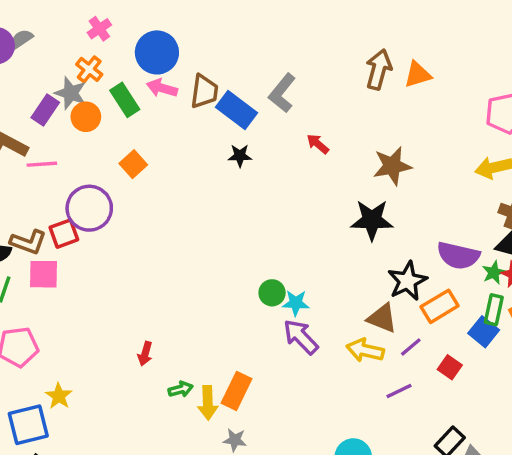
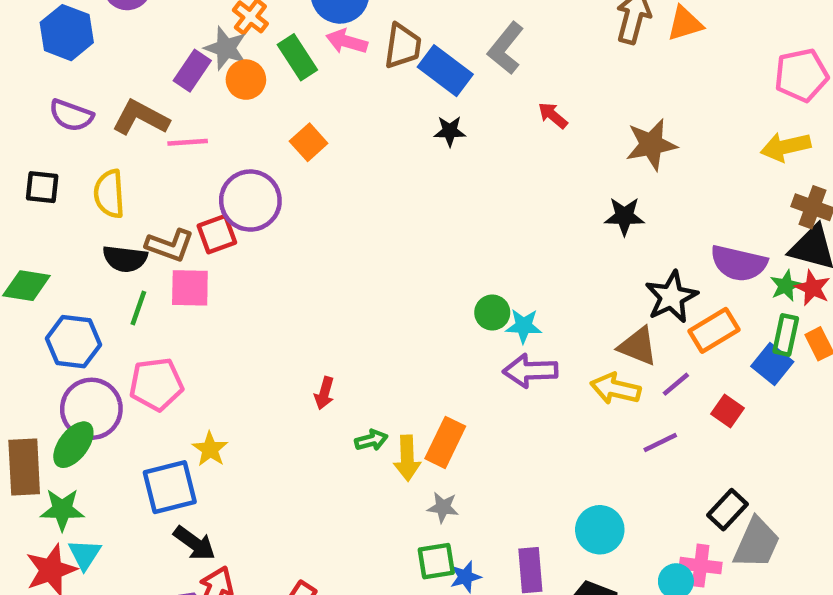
black star: (372, 220) -> (624, 216), size x0.7
purple arrow: (301, 337) -> (530, 371), turned -48

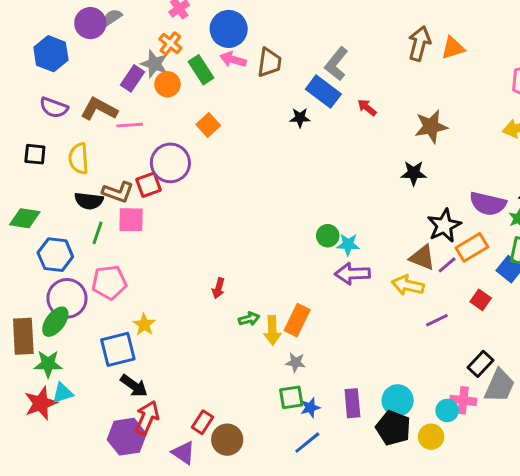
blue rectangle: (445, 71) -> (323, 92), moved
purple line: (676, 384) -> (447, 265), moved
cyan circle: (600, 530) -> (398, 400), moved
cyan triangle: (85, 554) -> (63, 393), turned 40

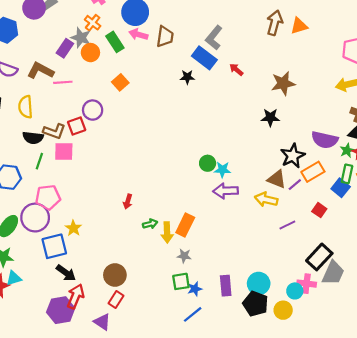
purple circle: (170, 163) -> (93, 110), size x0.7
purple circle: (67, 298) -> (35, 218), moved
black rectangle: (481, 364) -> (319, 257), size x1.4
brown circle: (227, 440) -> (115, 275), moved

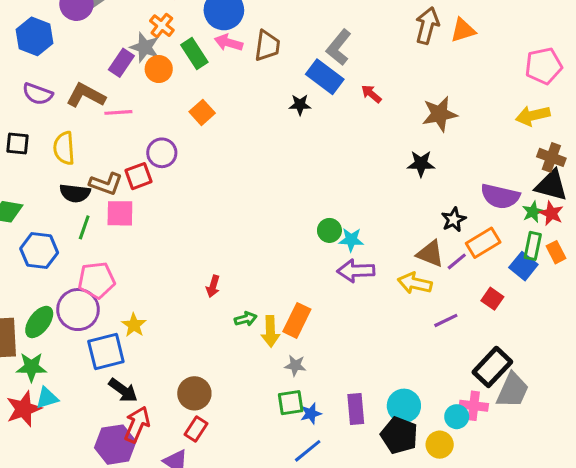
black star: (293, 156) -> (454, 220), size x0.7

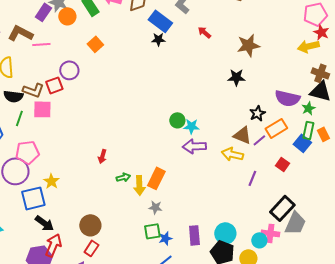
blue rectangle: (325, 77) -> (160, 21), moved
red star: (551, 213) -> (321, 32), moved
purple line: (446, 320) -> (252, 178), turned -42

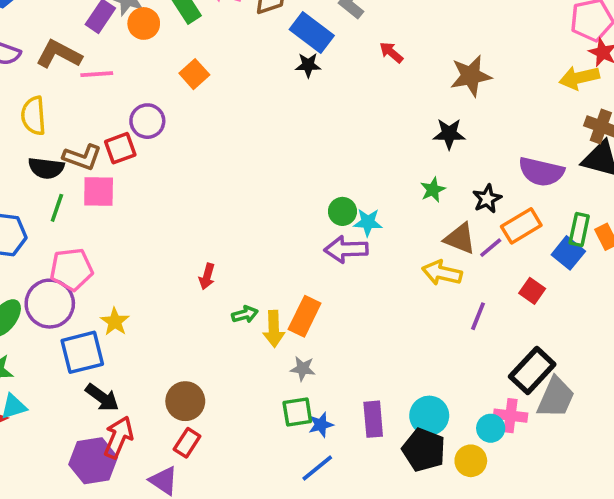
green star: (308, 108) -> (433, 190), moved
purple arrow: (194, 146) -> (346, 249), moved

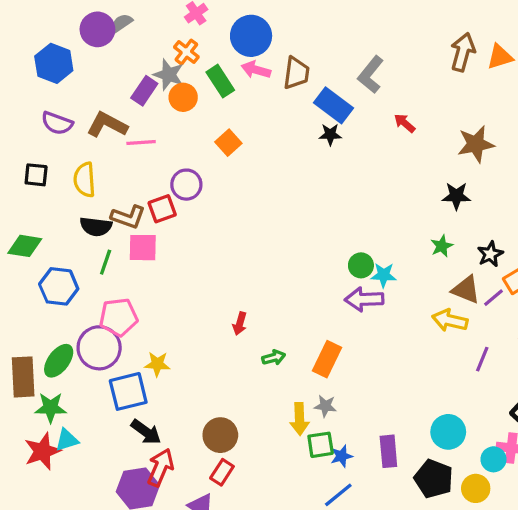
yellow star: (115, 322) -> (157, 364), turned -30
yellow arrow: (274, 329) -> (300, 419), moved
cyan circle: (429, 416) -> (448, 432), moved

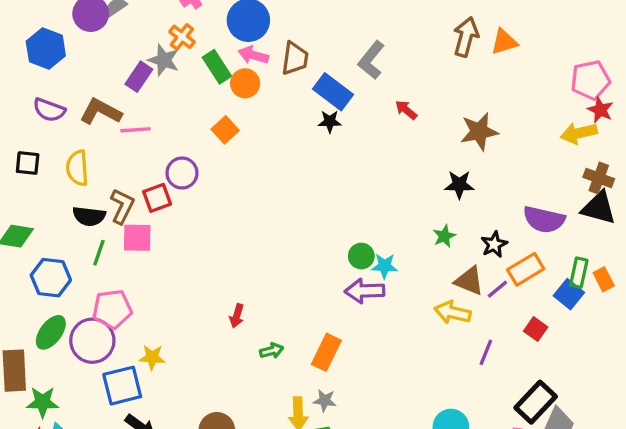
orange circle: (183, 97) -> (245, 83), moved
brown L-shape: (128, 217) -> (122, 206), turned -84
green ellipse: (59, 361) -> (51, 332), moved

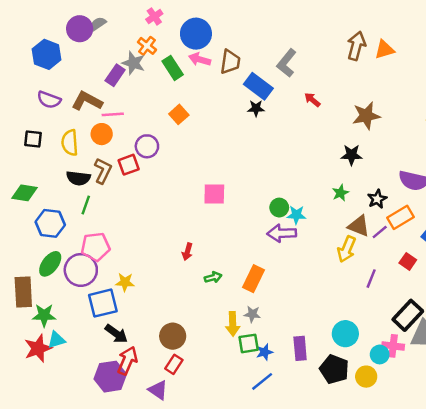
orange circle: (245, 83) -> (102, 134), moved
pink square: (137, 238) -> (214, 194), moved
yellow arrow: (453, 312) -> (347, 249), turned -80

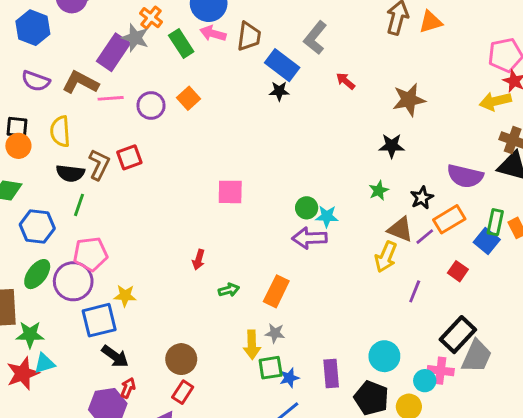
purple rectangle: (115, 75) -> (114, 52), size x1.4
orange circle: (102, 134) -> (18, 146), moved
purple circle: (147, 146) -> (151, 105), moved
red arrow: (127, 361) -> (128, 388), size x0.6

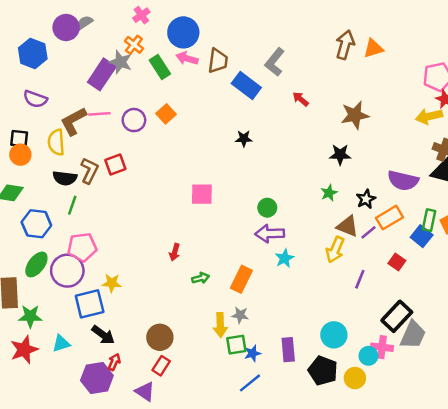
brown L-shape: (80, 82) -> (73, 121), moved, turned -56
black star: (279, 91) -> (244, 139), moved
cyan star: (327, 216) -> (285, 258), moved, turned -30
cyan triangle: (44, 363) -> (61, 343), moved

